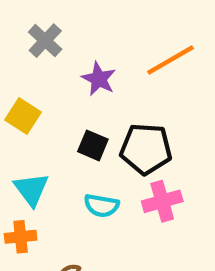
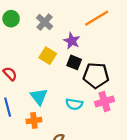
orange line: (171, 60) -> (97, 18), moved
yellow square: (23, 116) -> (48, 56), moved
black square: (93, 145) -> (74, 62), moved

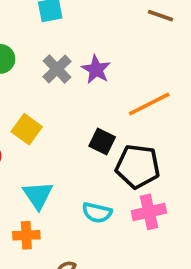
orange line: (97, 18) -> (149, 104), moved
purple star: (72, 41) -> (96, 69), moved
yellow square: (48, 56) -> (27, 129), moved

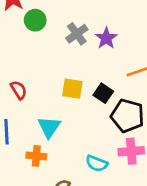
yellow square: (27, 129) -> (72, 89), moved, turned -35
cyan semicircle: (97, 213) -> (97, 163), moved

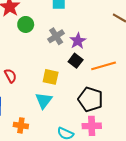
black square: (103, 93) -> (76, 61), moved
cyan triangle: (49, 127) -> (44, 101), moved

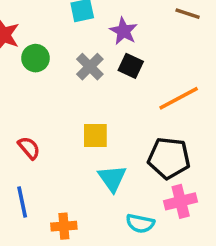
purple star: (78, 41) -> (123, 31), moved
black square: (76, 61) -> (131, 66), moved
cyan triangle: (44, 101) -> (112, 178), moved

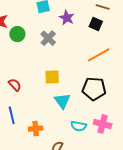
black square: (131, 66) -> (96, 24), moved
pink cross: (181, 201) -> (103, 124), moved, turned 30

